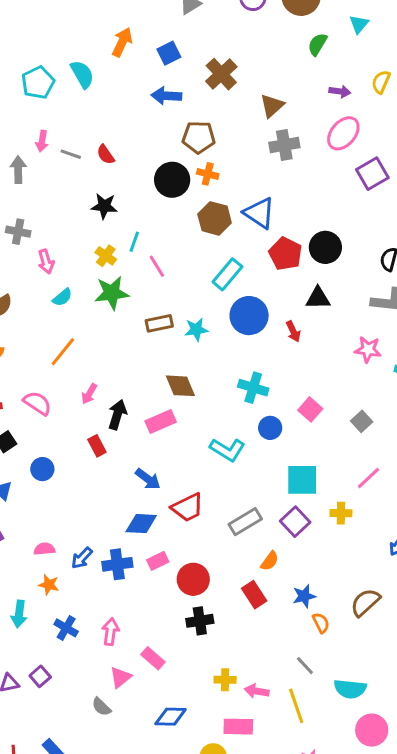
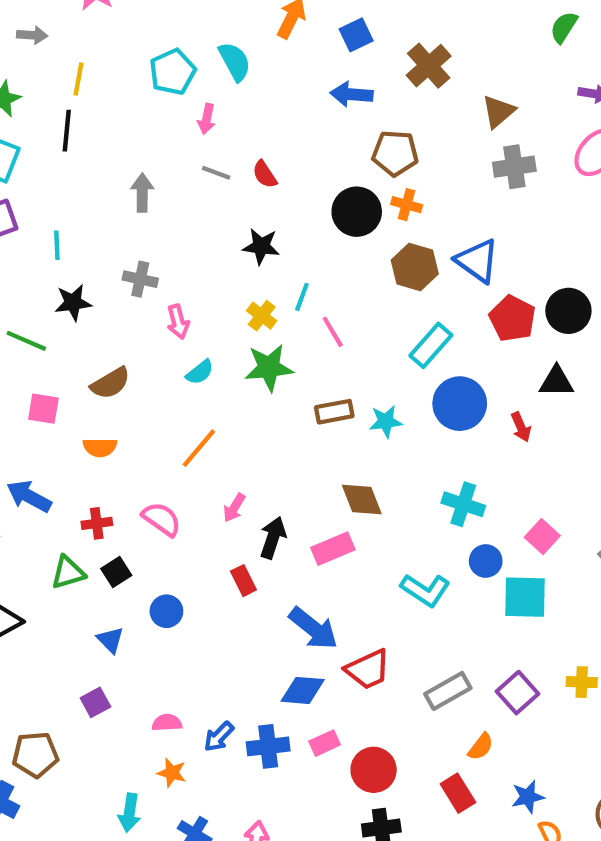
pink arrow: (42, 141) -> (207, 119), moved
blue arrow: (148, 479) -> (313, 628), size x1.4
cyan square: (302, 480) -> (525, 597), moved

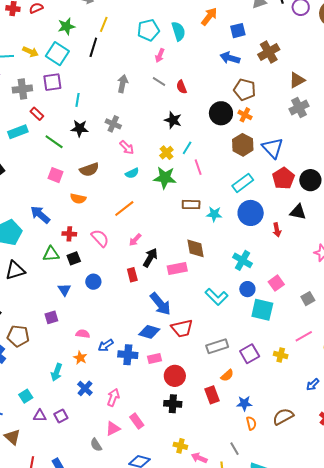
gray cross: (514, 167) -> (299, 108), turned -30
pink arrow: (178, 322) -> (127, 147), turned -42

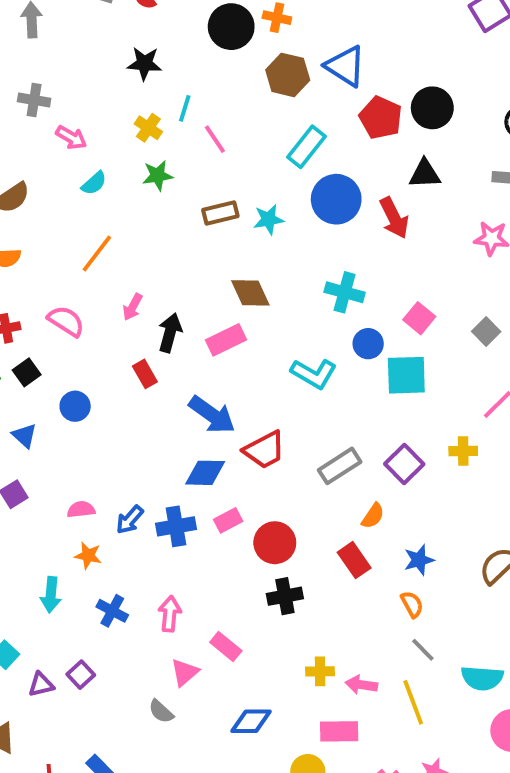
green star: (165, 178) -> (158, 175), size x0.7
red arrow: (277, 230) -> (394, 218), size x1.5
orange semicircle: (251, 423) -> (412, 604), moved

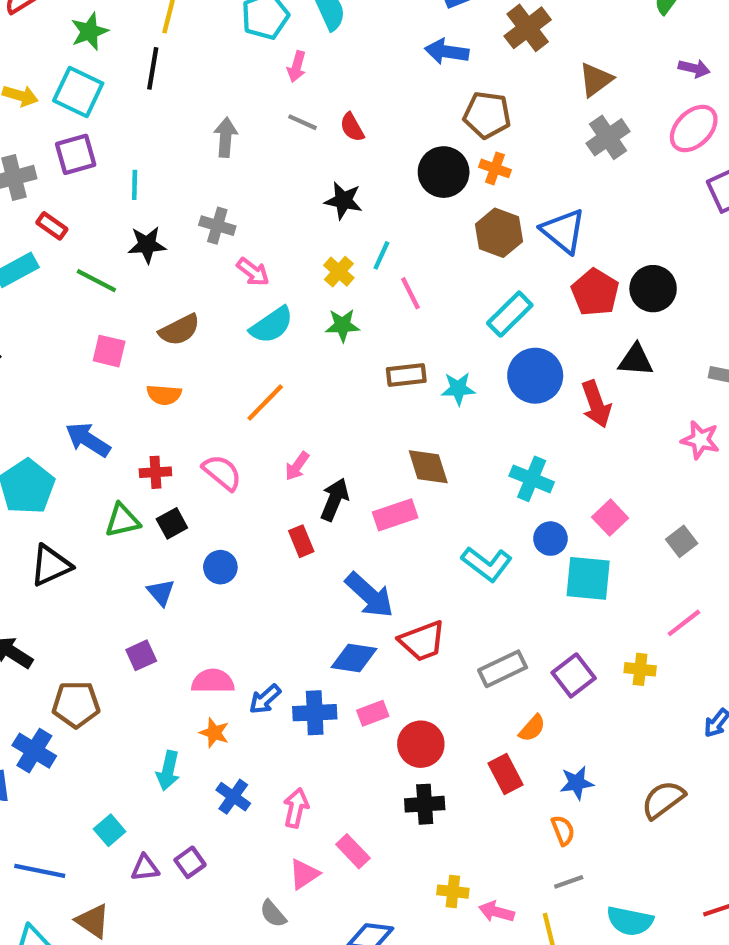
cyan semicircle: (94, 183) -> (272, 325), size x1.5
pink semicircle: (81, 509) -> (213, 681), size x1.4
gray line: (423, 650) -> (569, 882), turned -72

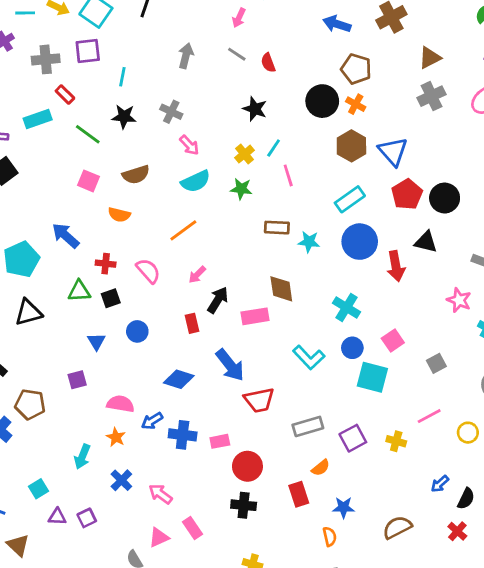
blue diamond: (354, 658) -> (179, 379), moved
pink arrow: (296, 808) -> (160, 494), turned -75

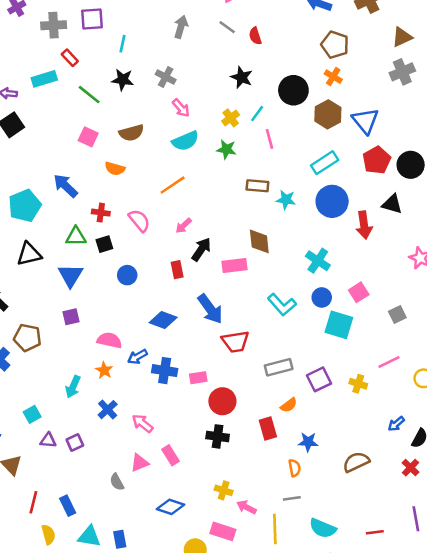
black circle: (322, 101) -> (293, 90), moved
blue triangle: (96, 341) -> (70, 276), moved, size x1.5

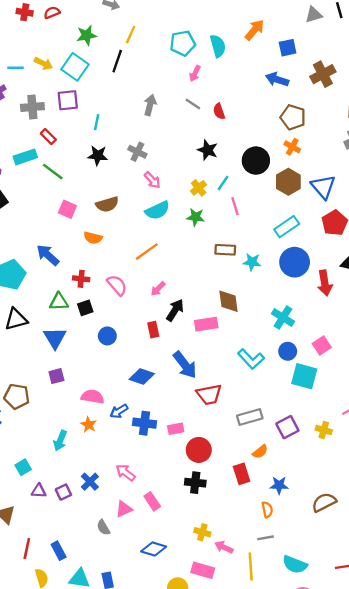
green line: (89, 95) -> (53, 172), moved
blue cross: (108, 410) -> (90, 482), moved

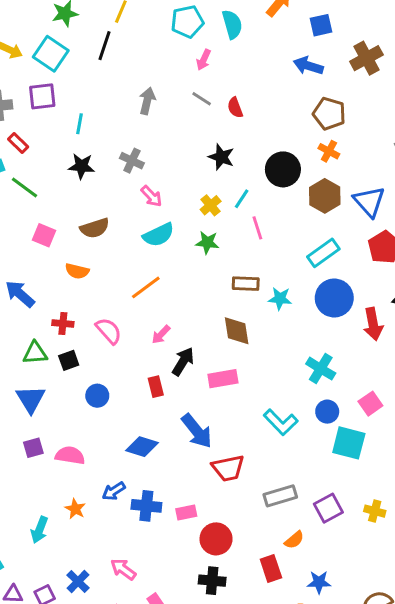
brown diamond: (228, 301) -> (237, 331), moved
pink semicircle: (93, 397) -> (70, 455), moved

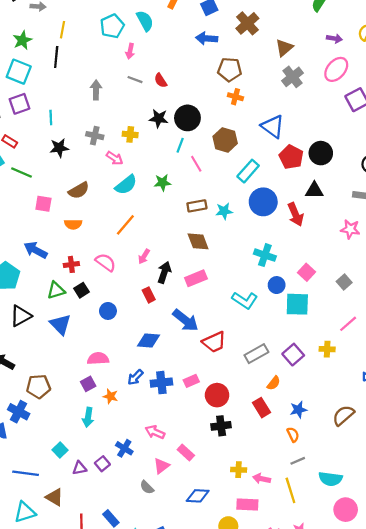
black circle: (283, 169) -> (187, 118), moved
brown hexagon: (325, 196) -> (225, 140), moved
yellow cross: (211, 205) -> (130, 134), moved, turned -32
purple square: (33, 448) -> (88, 384), moved

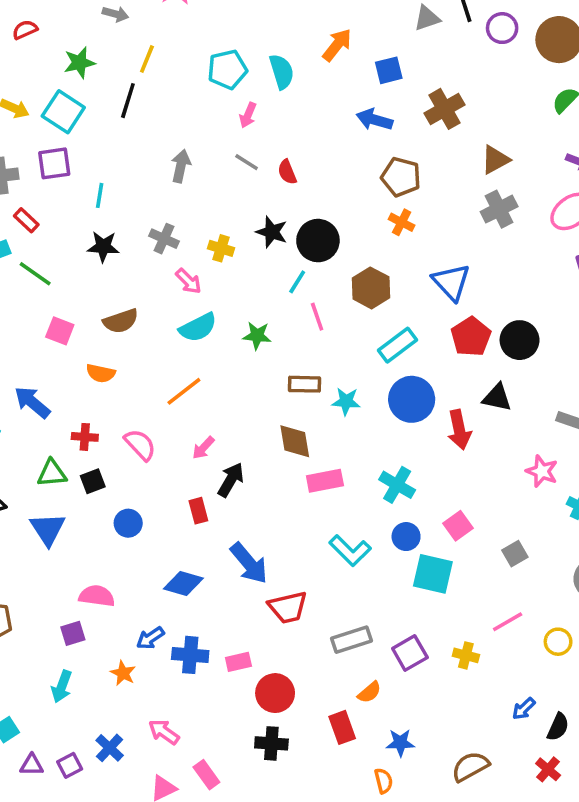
pink rectangle: (196, 278) -> (325, 481), moved
orange star: (110, 396) -> (123, 673), moved

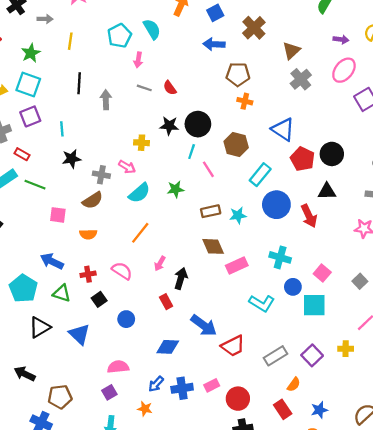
black line: (128, 101) -> (79, 83), moved
gray cross: (164, 239) -> (101, 175), moved
green triangle: (52, 473) -> (62, 293), moved, turned 36

